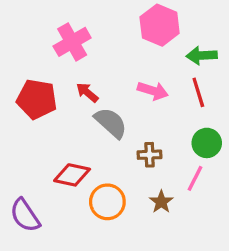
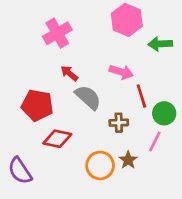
red line: (198, 92) -> (141, 96), moved
red pentagon: (37, 99) -> (37, 105), moved
orange circle: (107, 202) -> (100, 165), moved

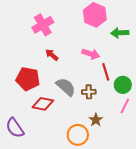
gray semicircle: (88, 97) -> (66, 87), moved
pink line: (155, 141) -> (125, 106), moved
orange circle: (100, 165) -> (78, 135), moved

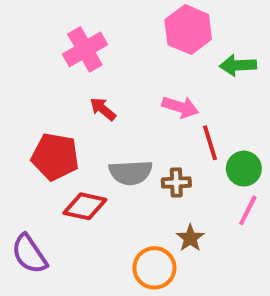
gray semicircle: (66, 87) -> (131, 173), turned 135

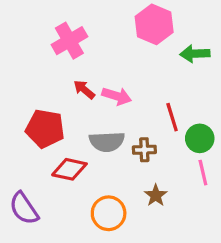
pink arrow: (180, 107) -> (117, 96), moved
pink line: (248, 210) -> (203, 173), turned -40
orange circle: (154, 268) -> (109, 213), moved

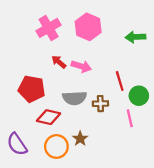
pink hexagon: (154, 24) -> (88, 27), moved
pink line: (203, 173) -> (130, 118), moved
brown star: (156, 195) -> (80, 139), moved
orange circle: (109, 213) -> (56, 146), moved

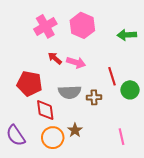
red diamond: (49, 117) -> (45, 110), turned 70
pink line: (130, 118) -> (122, 137), moved

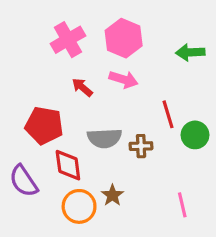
pink arrow: (76, 62) -> (124, 79), moved
purple semicircle: (16, 135) -> (24, 181), moved

